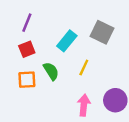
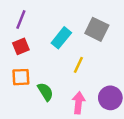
green semicircle: (51, 71) -> (45, 92), moved

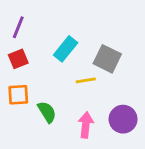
gray square: (97, 29) -> (107, 59), moved
yellow line: (78, 65) -> (86, 80), turned 56

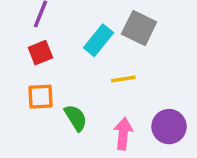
gray square: (107, 59) -> (139, 28), moved

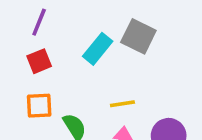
yellow line: (123, 79) -> (122, 104), moved

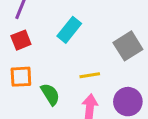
gray square: (138, 36) -> (128, 46), moved, turned 32

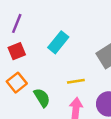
orange square: (21, 77) -> (17, 83), turned -36

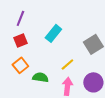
yellow line: (76, 81) -> (67, 64), turned -32
green semicircle: (42, 98) -> (40, 77), turned -49

